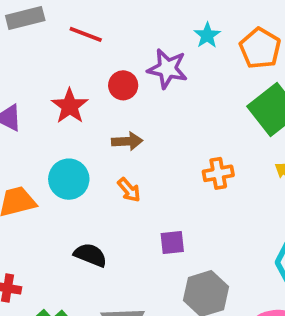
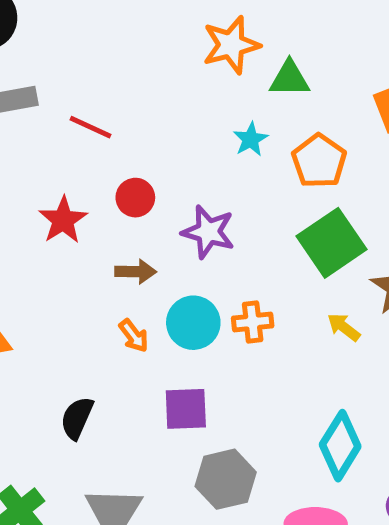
purple star: (167, 69) -> (208, 232), moved
cyan circle: (69, 179) -> (193, 323), moved
purple square: (172, 242) -> (186, 409), size x1.4
black semicircle: (90, 255) -> (77, 418), turned -92

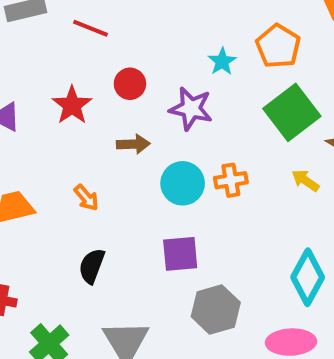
cyan star: (251, 139) -> (222, 62), moved
orange arrow: (134, 336) -> (86, 198), moved

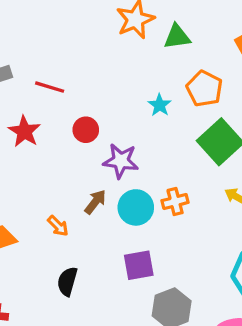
red star: (72, 105) -> (24, 131), moved
purple star: (191, 109) -> (121, 161), moved
brown arrow: (133, 144) -> (95, 202), moved, turned -45

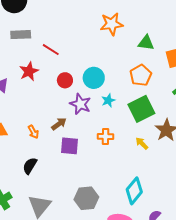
green triangle: (177, 37) -> (146, 43), moved
cyan star: (160, 105) -> (108, 100), moved
cyan circle: (136, 207) -> (94, 78), moved
purple square: (139, 265) -> (70, 146), moved

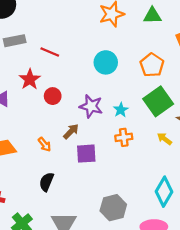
green triangle: (146, 43) -> (152, 16), moved
cyan circle: (94, 78) -> (106, 62), moved
red circle: (65, 80) -> (53, 96), moved
cyan star: (108, 100) -> (121, 110), moved

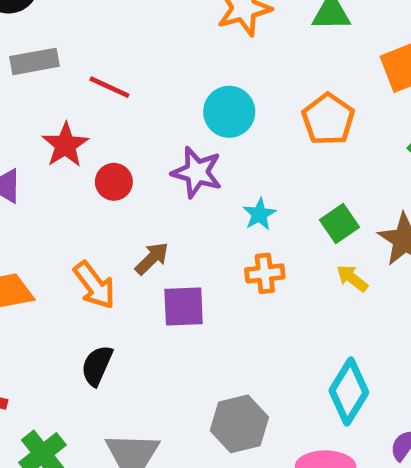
green square: (158, 101) -> (339, 224), moved, size x0.6
purple star: (91, 106) -> (197, 172), moved
orange arrow: (45, 144) -> (94, 285), size x1.5

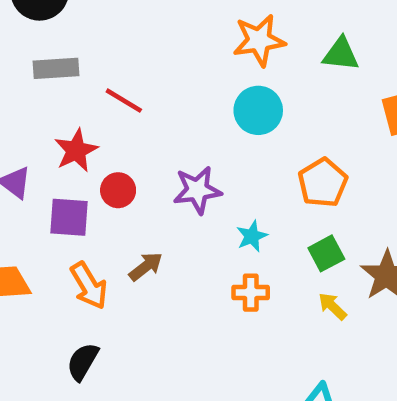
cyan circle: (229, 112) -> (258, 110), moved
orange pentagon: (328, 119) -> (323, 183), moved
purple star: (197, 172) -> (197, 190), turned -30
purple square: (184, 307) -> (69, 217), moved

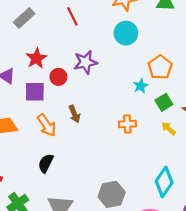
gray rectangle: (56, 68) -> (24, 18), turned -35
red line: (124, 101) -> (72, 16), moved, turned 36
purple star: (197, 190) -> (85, 62), moved
cyan star: (252, 236) -> (141, 86), moved
brown arrow: (146, 267) -> (74, 114), turned 108

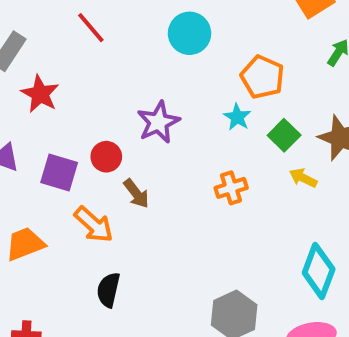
red star: (36, 58) -> (40, 94), moved
purple star: (85, 62) -> (158, 122), moved
red circle: (58, 77) -> (106, 157), moved
purple square: (35, 92) -> (59, 172), turned 30

